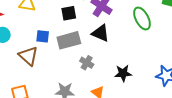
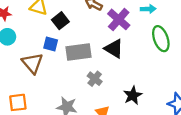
black square: (69, 13) -> (60, 21), moved, turned -35
black star: (123, 73) -> (133, 95), turned -30

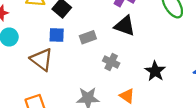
gray rectangle: (78, 52) -> (88, 37), size x0.6

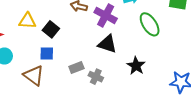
gray rectangle: (88, 37) -> (76, 68), moved
black star: (155, 71) -> (136, 66), moved

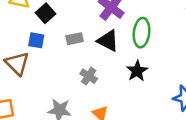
green ellipse: (150, 24) -> (142, 33), moved, turned 30
gray rectangle: (76, 68) -> (75, 39), moved

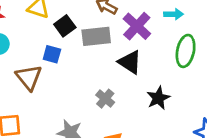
green ellipse: (142, 33) -> (186, 51), moved
gray rectangle: (75, 39) -> (96, 36), moved, size x1.5

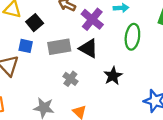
gray rectangle: (96, 36) -> (59, 47), moved

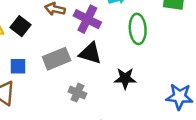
black square: (35, 23) -> (20, 26), moved
black star: (113, 76) -> (125, 78), turned -30

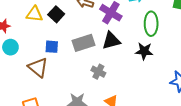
black triangle: (90, 53) -> (111, 41), turned -36
black star: (125, 78) -> (144, 51), moved

